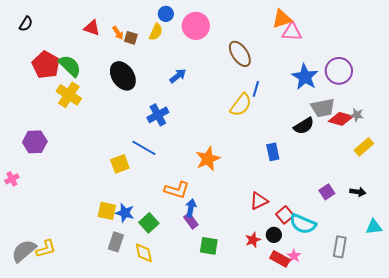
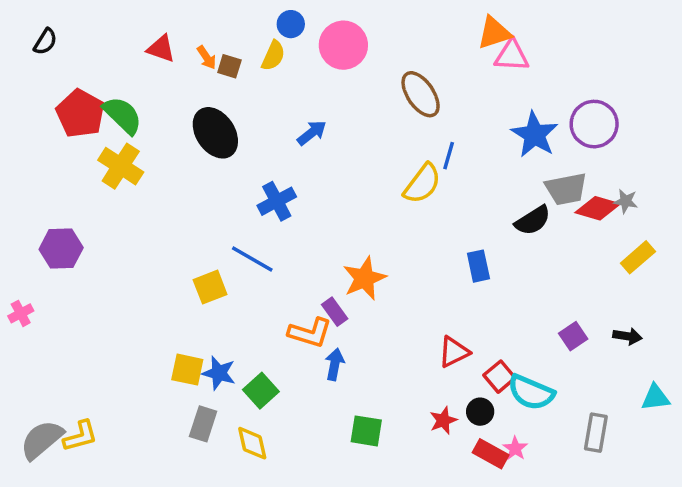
purple rectangle: (191, 221) -> (335, 312), moved

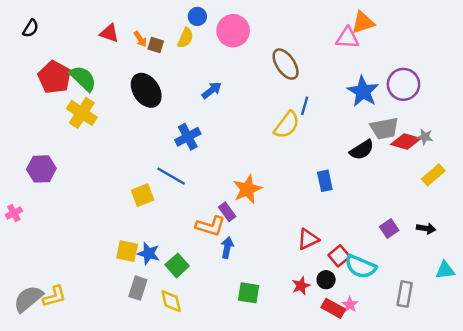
orange triangle: (494, 33) -> (363, 22), moved

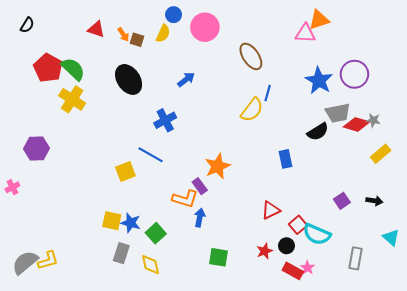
cyan triangle: (445, 270) -> (391, 237), turned 48

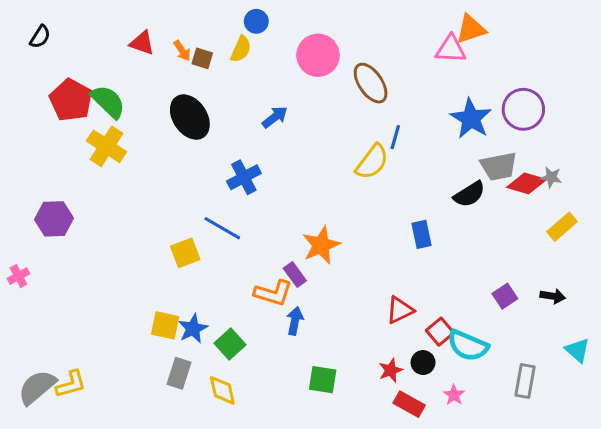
pink circle: (205, 27) -> (318, 55), moved
blue star: (131, 223) -> (193, 329), turned 30
red rectangle: (293, 271) -> (409, 404), moved

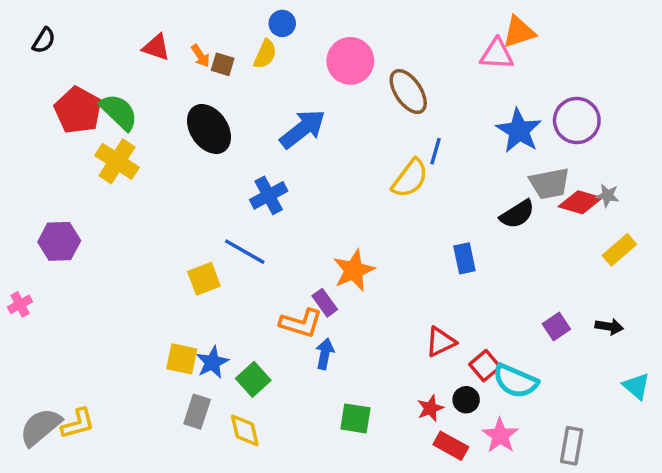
blue arrow: (275, 117) -> (303, 129), size x1.6
gray rectangle: (525, 381) -> (572, 446), moved
pink star: (454, 395) -> (500, 436), size x1.5

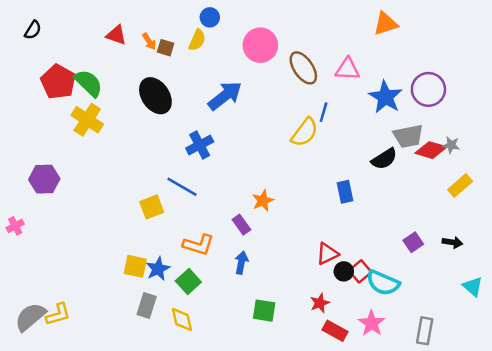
pink triangle: (497, 54) -> (348, 69), moved
orange star: (354, 270) -> (263, 201), size x0.7
orange L-shape: (301, 323) -> (198, 245), moved
black circle: (466, 400) -> (344, 271), moved

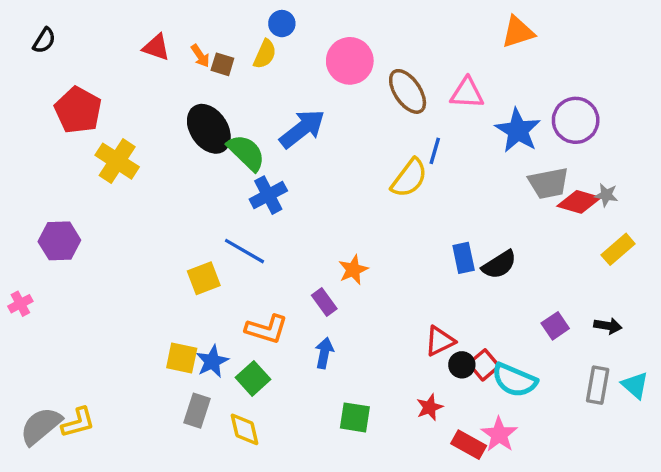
green semicircle: (88, 83) -> (246, 153), moved
black semicircle: (384, 159) -> (499, 265), moved
red rectangle: (335, 331) -> (469, 445), moved
gray rectangle: (425, 331) -> (598, 385), moved

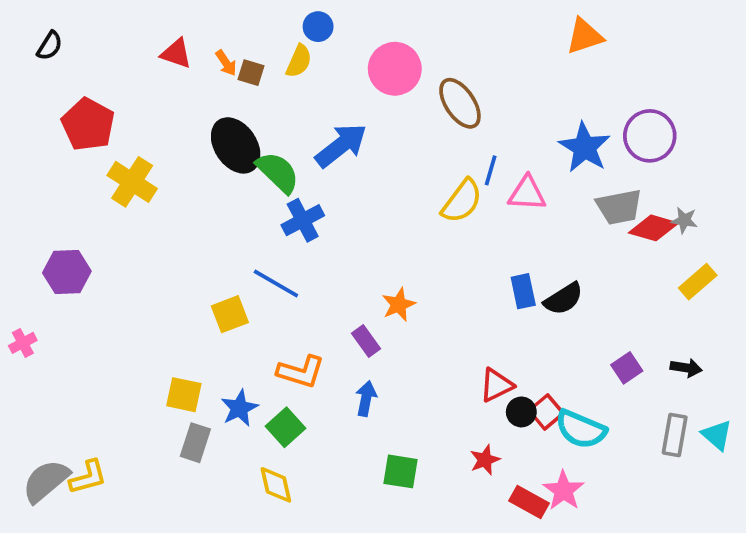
pink triangle: (467, 93) -> (527, 193), moved
yellow square: (182, 358) -> (184, 395), moved
gray rectangle: (197, 411) -> (195, 443), moved

